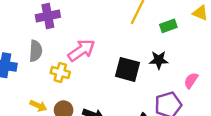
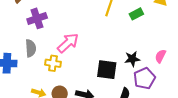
black star: (159, 60) -> (132, 59), moved
black square: (127, 69) -> (107, 70), moved

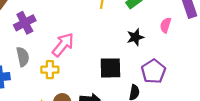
pink semicircle: (160, 56) -> (166, 25), moved
black star: (132, 59) -> (135, 37), moved

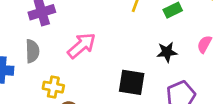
yellow cross: (50, 70) -> (53, 87), moved

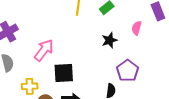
black square: (132, 82) -> (64, 73), moved

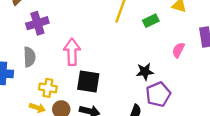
black star: (110, 40) -> (145, 72), moved
pink arrow: (44, 50) -> (72, 52), turned -50

